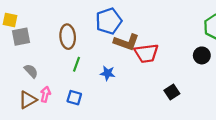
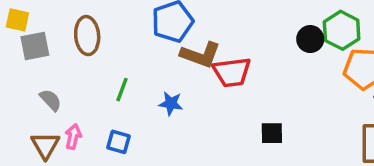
brown ellipse: (68, 37) -> (87, 36), moved
black circle: (202, 55) -> (310, 39), moved
black square: (172, 92) -> (272, 133), turned 32
brown triangle: (28, 100) -> (45, 145), turned -30

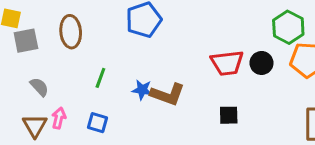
black circle: (310, 39) -> (261, 63), moved
brown L-shape: (200, 55) -> (168, 94), moved
red trapezoid: (232, 72) -> (227, 63), moved

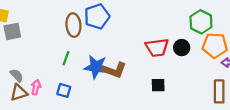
brown ellipse: (71, 32) -> (73, 25), moved
gray semicircle: (39, 87) -> (17, 75), moved
blue star: (142, 90) -> (96, 67), size x1.6
brown triangle: (35, 126) -> (19, 93), turned 42

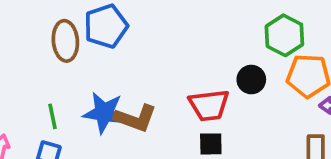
red trapezoid: (157, 48) -> (209, 105), moved
green line: (66, 58) -> (52, 116), moved, turned -32

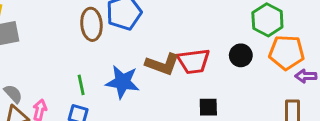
red trapezoid: (209, 105) -> (193, 61), moved
brown L-shape: (135, 118) -> (162, 64), moved

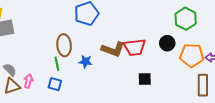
brown ellipse: (91, 24) -> (64, 45), moved
orange pentagon: (287, 52) -> (192, 55), moved
blue star: (123, 82) -> (86, 62), size x0.6

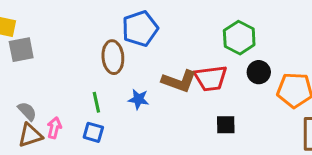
green hexagon: (186, 19) -> (239, 38), moved
brown ellipse: (64, 45) -> (113, 57), moved

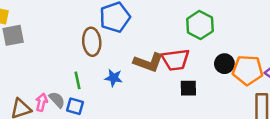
black circle: (259, 72) -> (224, 64), moved
gray semicircle: (27, 111) -> (57, 100), moved
black square: (226, 125) -> (188, 88), moved

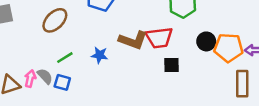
brown ellipse: (92, 42) -> (55, 20), moved, turned 50
green line: (78, 80) -> (65, 58), turned 70

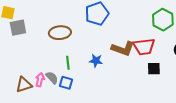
brown ellipse: (55, 20) -> (60, 33), turned 40
green line: (65, 58) -> (68, 63), turned -64

